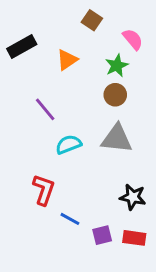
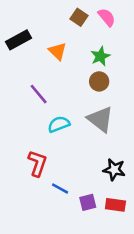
pink semicircle: (133, 39) -> (107, 17), moved
orange triangle: (67, 60) -> (58, 51), turned -42
gray triangle: (117, 139) -> (100, 119), turned 32

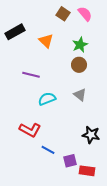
purple line: (39, 94) -> (31, 75), turned -36
gray triangle: (100, 119) -> (80, 95), size x0.6
red L-shape: (37, 163) -> (30, 130), turned 100
red rectangle: (115, 205) -> (87, 171), moved

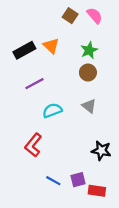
black rectangle: (15, 32) -> (24, 50), moved
purple line: (31, 75) -> (34, 84), turned -42
red L-shape: (30, 130) -> (33, 145), turned 100
blue line: (48, 150) -> (53, 181), moved

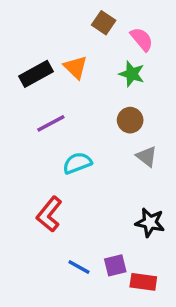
pink semicircle: (95, 16) -> (142, 39), moved
green star: (89, 50) -> (132, 74), turned -30
brown circle: (88, 73) -> (130, 120), moved
gray triangle: (89, 106) -> (147, 156), moved

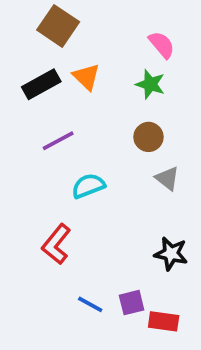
brown square: (104, 23) -> (58, 26), moved, size x1.5

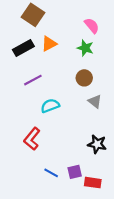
orange triangle: (86, 77) -> (49, 44), turned 49

